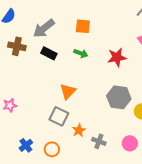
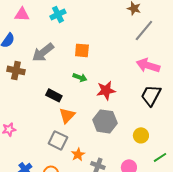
black rectangle: (49, 53) -> (54, 95), moved
red star: (117, 57) -> (106, 90), moved
gray hexagon: (119, 97) -> (105, 121), moved

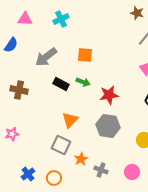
brown cross: (16, 70) -> (19, 90), moved
black rectangle: (54, 95) -> (61, 84), moved

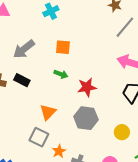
cyan cross: (61, 19) -> (51, 11), moved
black rectangle: (61, 84) -> (22, 80), moved

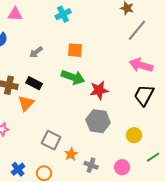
gray arrow: (24, 49) -> (36, 52), size x0.6
green arrow: (61, 74) -> (73, 77), size x1.6
orange triangle: (48, 112) -> (26, 103), moved

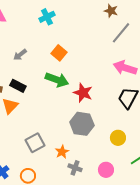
orange square: (75, 50) -> (59, 53), turned 35
red star: (99, 90) -> (83, 93), turned 30
gray square: (51, 140) -> (35, 143), turned 36
orange star: (71, 154) -> (62, 152), moved

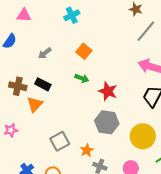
green arrow: (57, 80) -> (82, 78), size x0.6
yellow circle: (118, 138) -> (143, 136), size x1.6

